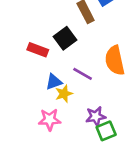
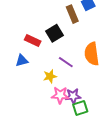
blue triangle: (54, 82) -> (22, 61), moved
pink star: (50, 120) -> (60, 95), moved

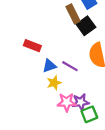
black square: (55, 33) -> (86, 26), moved
blue triangle: (22, 61) -> (49, 66), moved

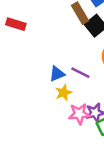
red rectangle: (32, 46) -> (16, 24), moved

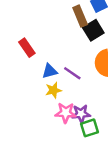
red rectangle: (16, 24) -> (27, 48), moved, turned 30

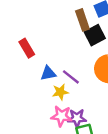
yellow star: (53, 90) -> (60, 92), moved

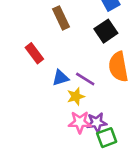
brown rectangle: (82, 20) -> (61, 18), moved

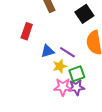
red rectangle: (34, 53) -> (27, 31), turned 56
green square: (107, 138) -> (77, 74), moved

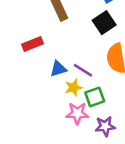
red rectangle: (27, 31) -> (33, 44), turned 49
purple star: (76, 87) -> (105, 126), moved

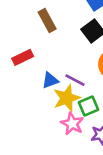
yellow star: (73, 88) -> (67, 98), size x1.5
pink star: (77, 113) -> (72, 124), turned 30

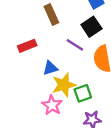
purple line: (75, 80) -> (75, 45), moved
pink star: (72, 124) -> (52, 105), moved

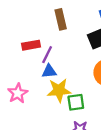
purple line: (75, 45) -> (47, 55), moved, turned 72
pink star: (52, 105) -> (18, 93), moved

